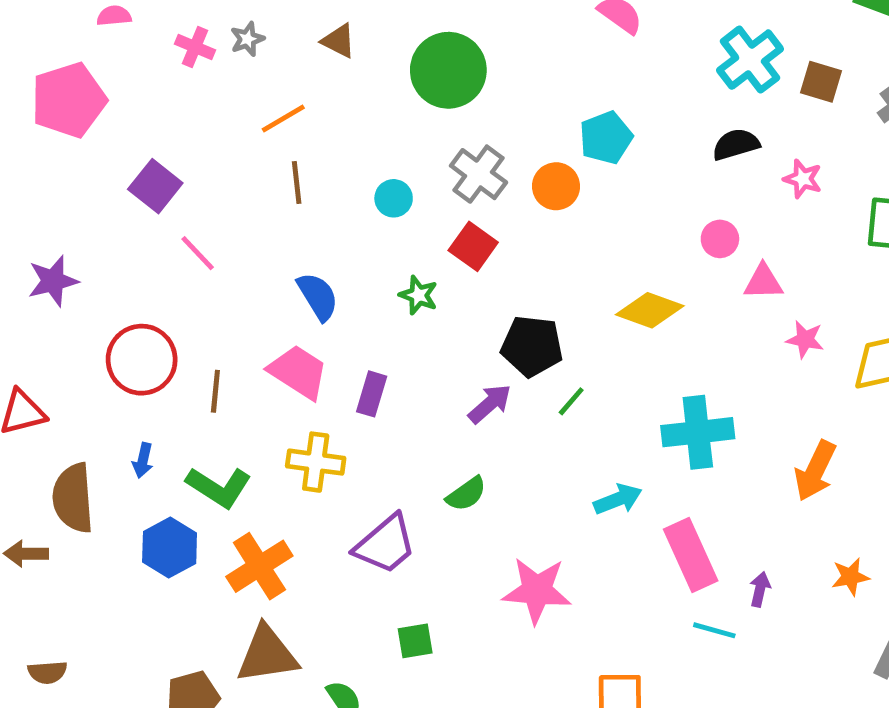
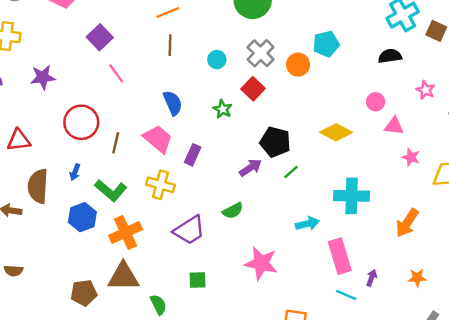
pink star: (803, 179) -> (426, 90), moved

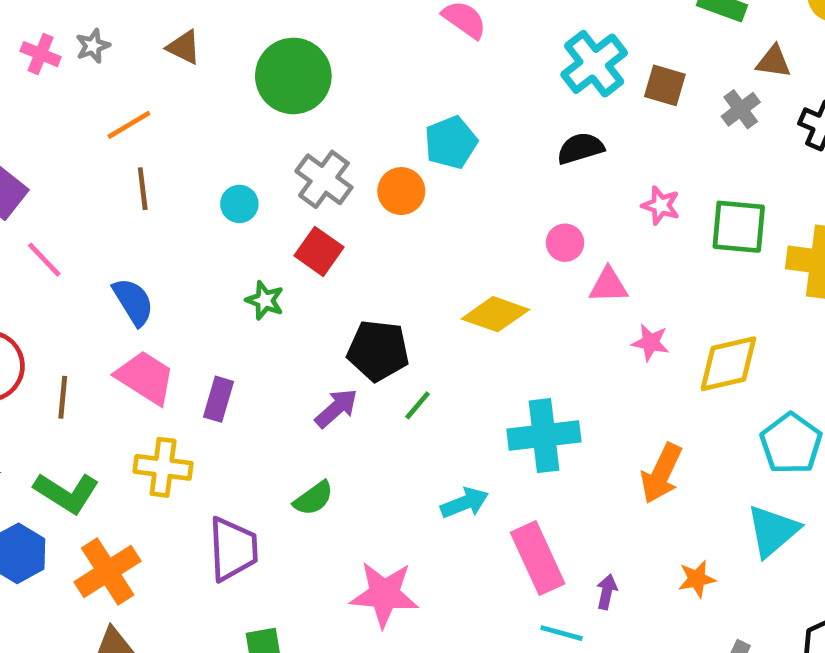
blue semicircle: (173, 103) -> (133, 302), moved
purple trapezoid: (189, 230) -> (233, 549), turned -52

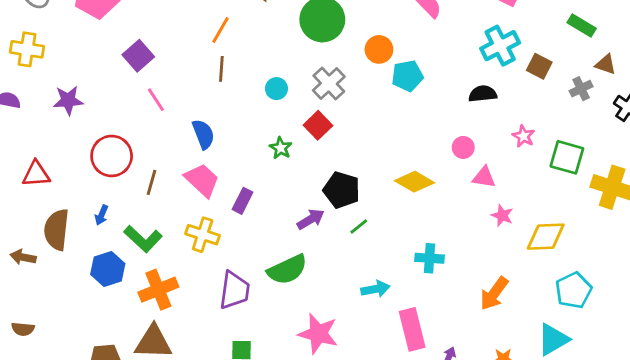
orange line: (129, 125) -> (220, 30), turned -40
orange circle: (401, 191) -> (379, 49), moved
cyan cross: (544, 436) -> (429, 258), size x0.7
green semicircle: (313, 498) -> (287, 269), size x1.6

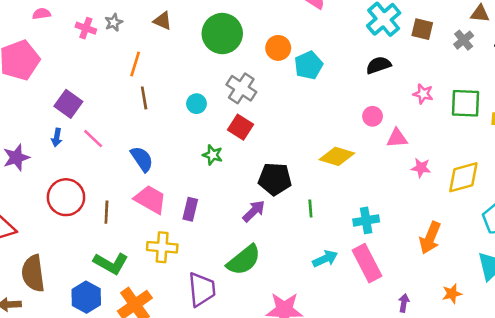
blue arrow: (101, 215) -> (57, 137), moved
green line: (359, 227) -> (310, 209), moved, turned -42
pink rectangle: (412, 329) -> (367, 263), moved

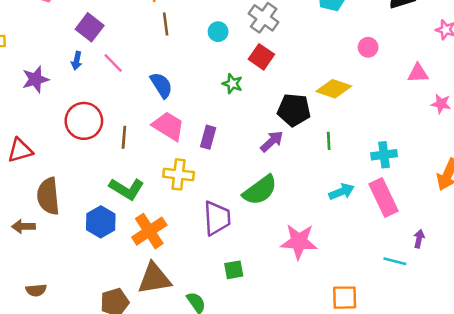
pink circle: (373, 116) -> (368, 47), moved
yellow diamond: (337, 156) -> (334, 89), moved

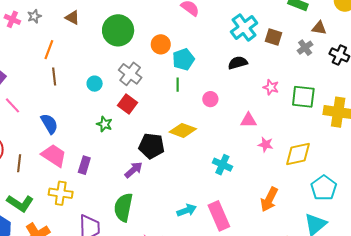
green line: (329, 141) -> (178, 85), moved
cyan cross: (384, 155) -> (222, 165), moved, turned 30
green semicircle: (260, 190) -> (123, 207), turned 136

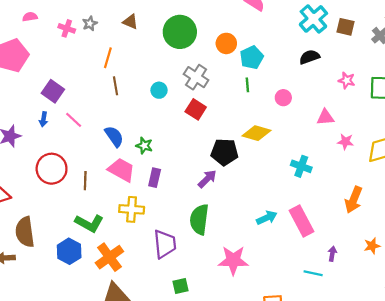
green star: (104, 124) -> (144, 146), moved

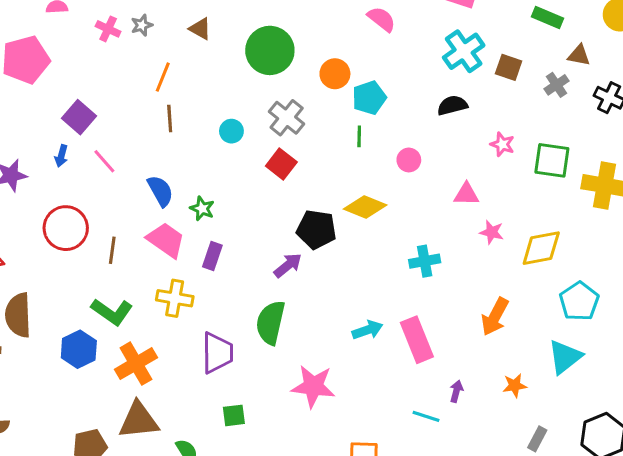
cyan cross: (301, 166) -> (425, 261), turned -36

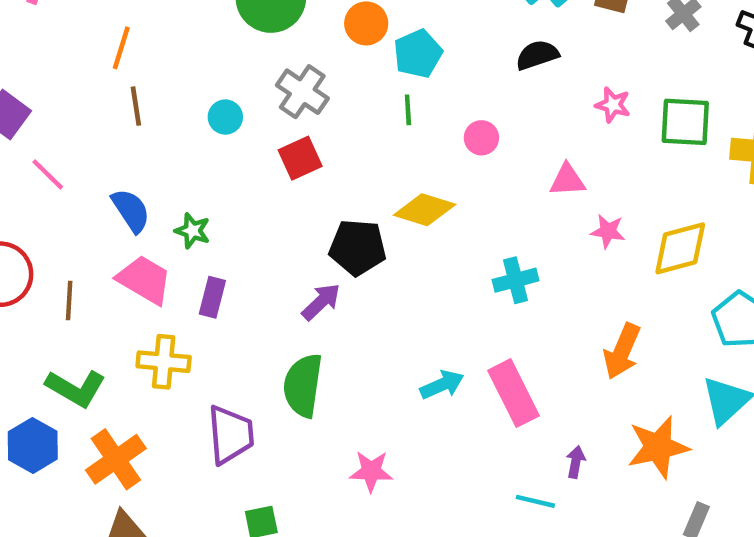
red square: (281, 164) -> (300, 158), turned 32
pink star: (313, 386) -> (371, 471), size x0.7
orange star: (515, 386) -> (658, 447), size x1.8

